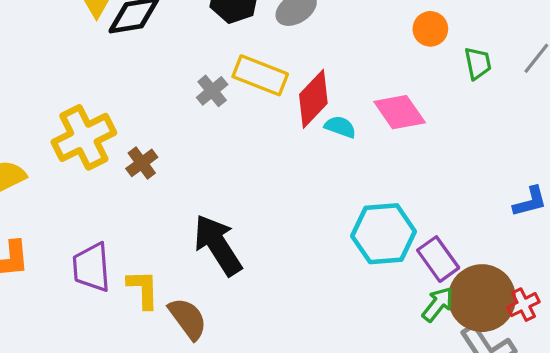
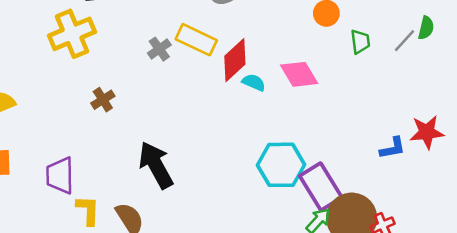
yellow cross: (84, 137) -> (72, 34), moved
purple rectangle: (438, 259) -> (321, 187), size x1.4
yellow L-shape: (143, 289) -> (88, 210), moved

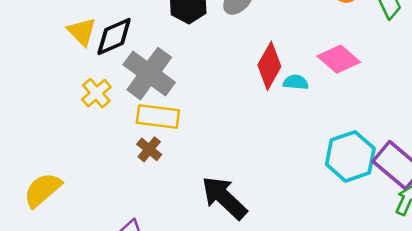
yellow cross: (72, 34) -> (96, 93), size x0.6
yellow rectangle: (196, 40) -> (158, 116), moved
gray cross: (159, 49) -> (149, 74), moved, size x2.0

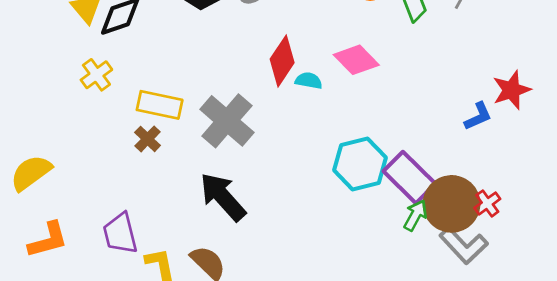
gray cross: (149, 74) -> (227, 121), moved

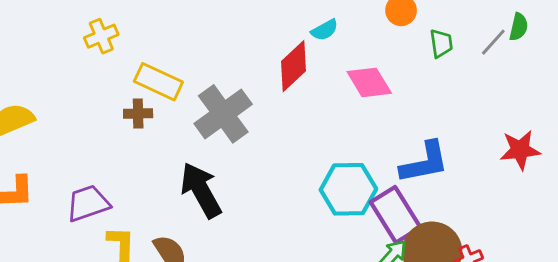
cyan semicircle: (309, 81) -> (325, 30), moved, turned 128
blue L-shape: (478, 116) -> (424, 162), moved, size x1.6
brown cross: (148, 139) -> (138, 114), turned 32
purple trapezoid: (120, 233) -> (88, 203), turned 72

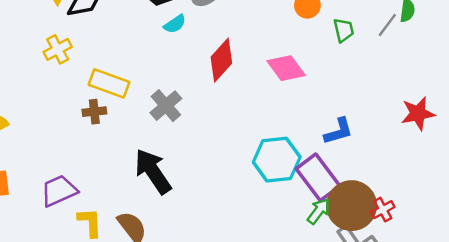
cyan semicircle: (325, 30) -> (175, 24), moved
gray cross: (223, 114) -> (166, 106), size x0.7
blue L-shape: (424, 162) -> (338, 131), size x0.7

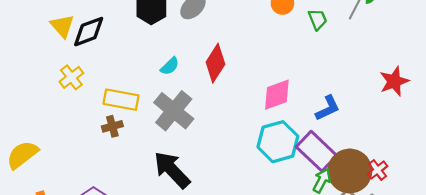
cyan semicircle: (175, 24) -> (170, 66), moved
pink diamond: (286, 68) -> (277, 95), moved, turned -64
gray cross: (166, 106) -> (174, 111), size x1.4

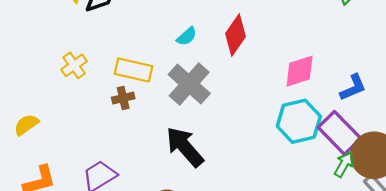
yellow cross: (71, 77) -> (74, 65), moved
yellow semicircle: (22, 155) -> (26, 125), size x0.7

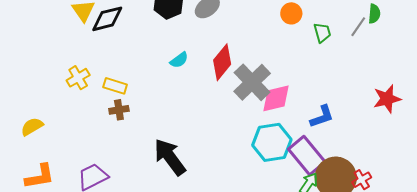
yellow rectangle: (134, 70) -> (115, 86), moved, size x0.7
gray cross: (189, 84) -> (252, 82), moved

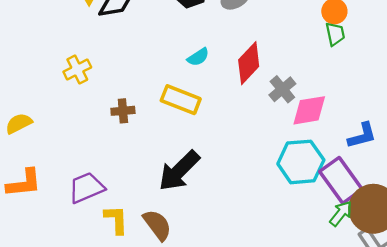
green trapezoid: (322, 33) -> (335, 34), moved
gray cross: (252, 82) -> (282, 89), size x0.6
yellow rectangle: (115, 86) -> (181, 100), moved, size x1.4
black arrow: (170, 157) -> (179, 171), turned -102

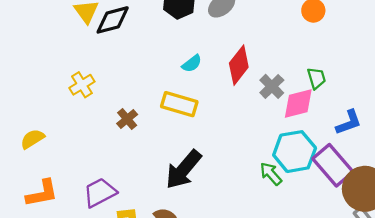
green trapezoid: (335, 34) -> (316, 78), moved
brown cross: (123, 111) -> (127, 119), turned -30
green arrow: (341, 214) -> (271, 174), moved, turned -75

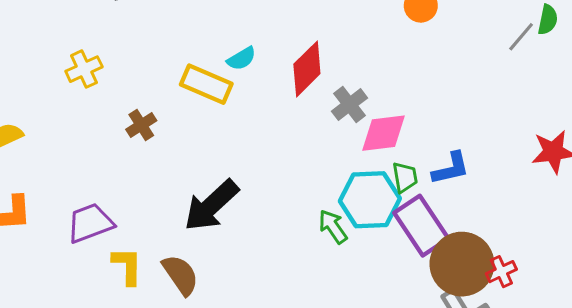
green trapezoid: (316, 78) -> (405, 177), moved
yellow rectangle: (179, 104) -> (206, 84), moved

